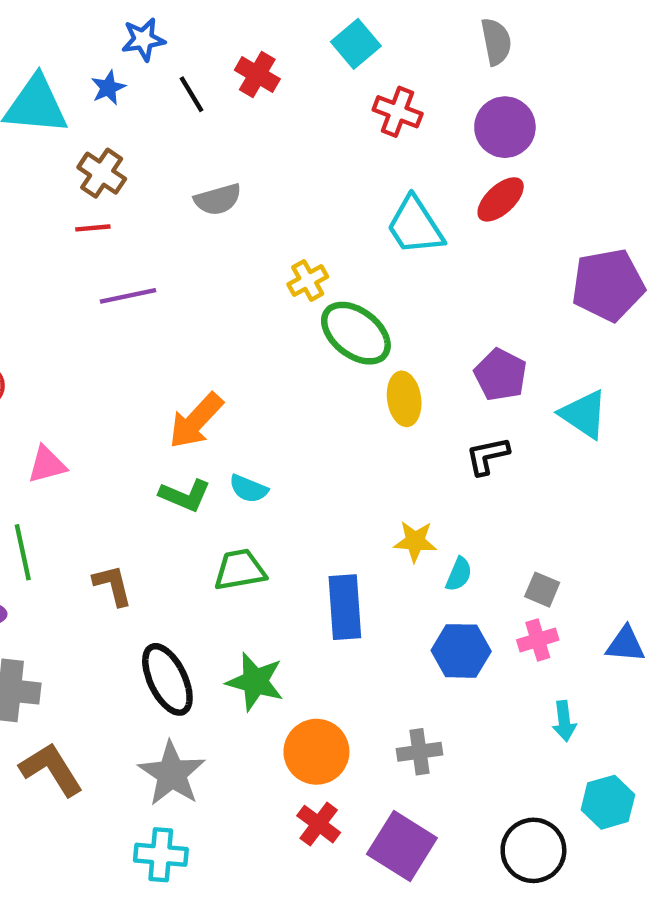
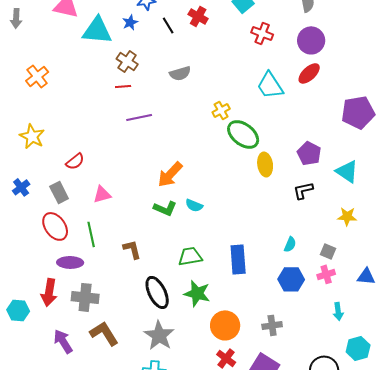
yellow star: (415, 541) -> (347, 216), moved
green trapezoid: (240, 570) -> (190, 256), moved

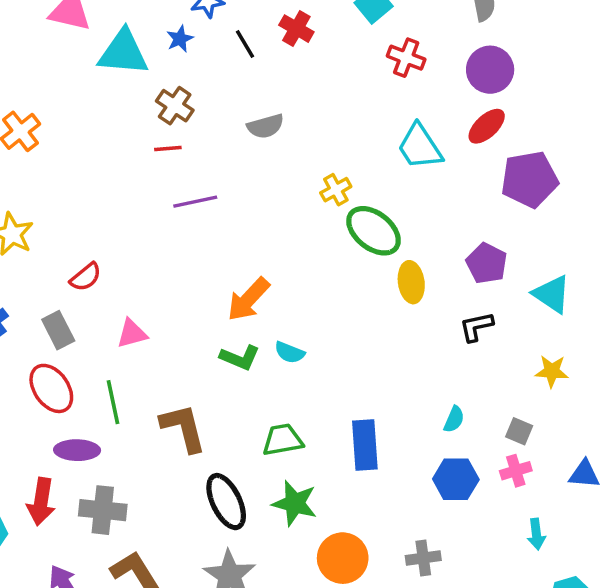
purple pentagon: (358, 112) -> (529, 179), moved
brown L-shape: (132, 249) -> (183, 428), size x1.5

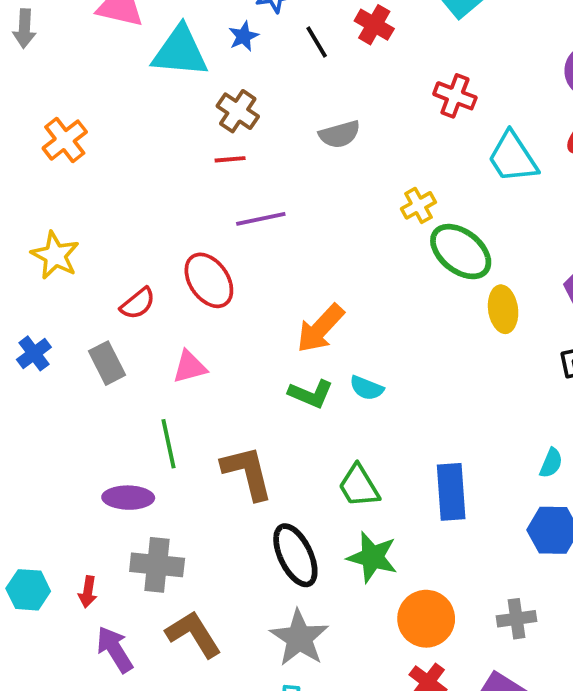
red cross: (406, 58) -> (455, 96), moved
red ellipse: (51, 388) -> (209, 280), moved
green trapezoid: (283, 440) -> (359, 486), turned -111
red arrow: (41, 502) -> (88, 592), moved, size x0.6

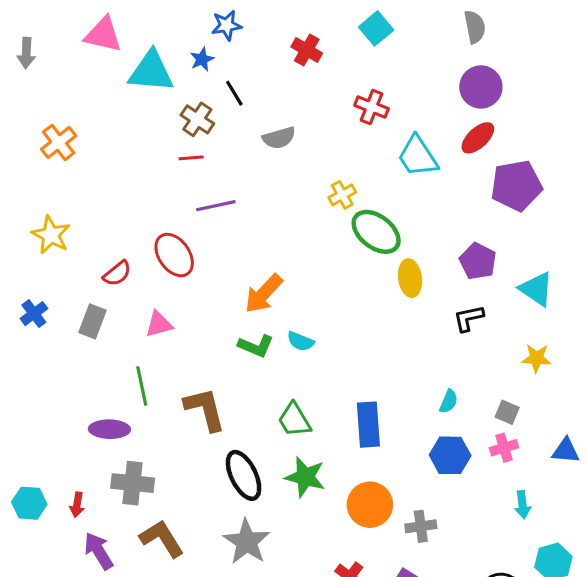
black line: (317, 42) -> (234, 93), moved
gray rectangle: (107, 363) -> (92, 321), turned 48
orange circle: (426, 619) -> (370, 505), moved

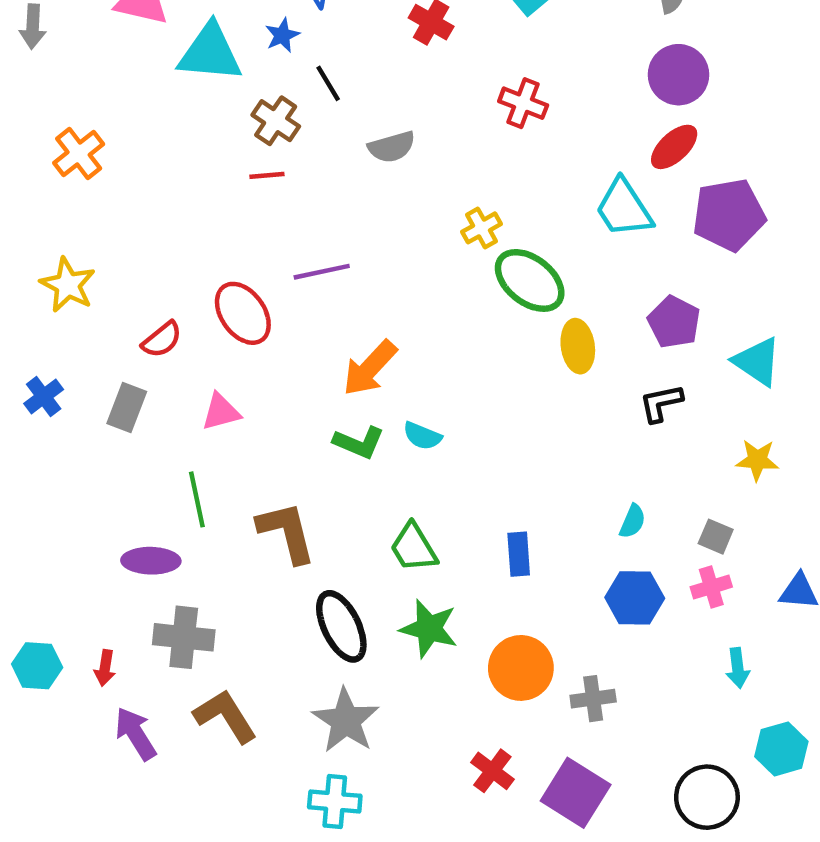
cyan trapezoid: (418, 156) -> (624, 208), moved
purple line: (216, 206) -> (322, 272), moved
blue rectangle: (368, 425) -> (519, 554), size x0.7

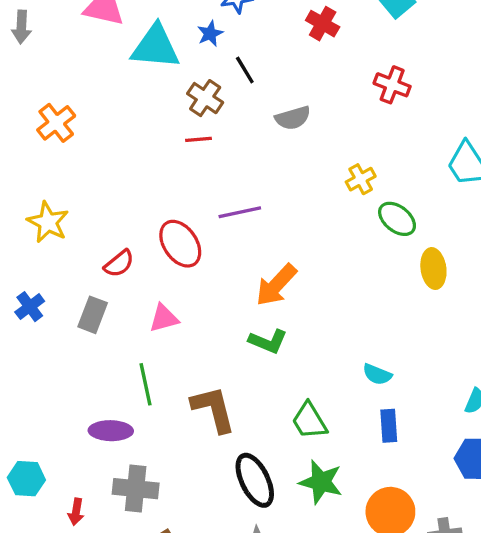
green ellipse: (530, 280) -> (397, 219), size x0.7
cyan semicircle: (422, 436) -> (377, 374), moved
cyan hexagon: (37, 666) -> (26, 479), moved

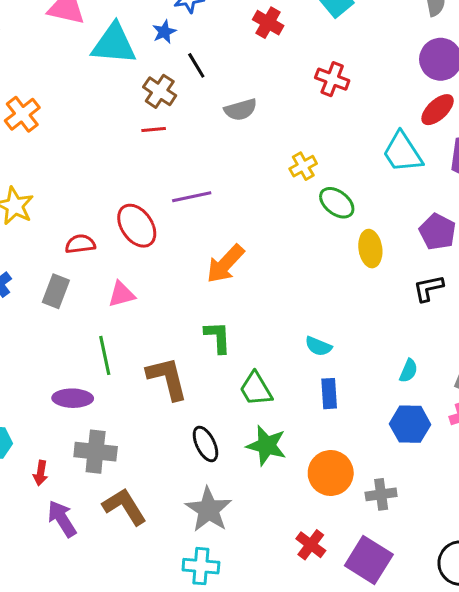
red semicircle: (119, 264) -> (80, 244), turned -148
green L-shape: (268, 341) -> (218, 337), moved, turned -116
black ellipse: (255, 480) -> (205, 444), size x0.7

